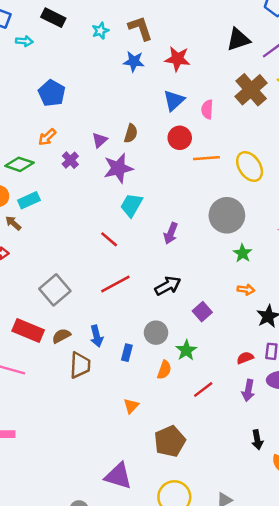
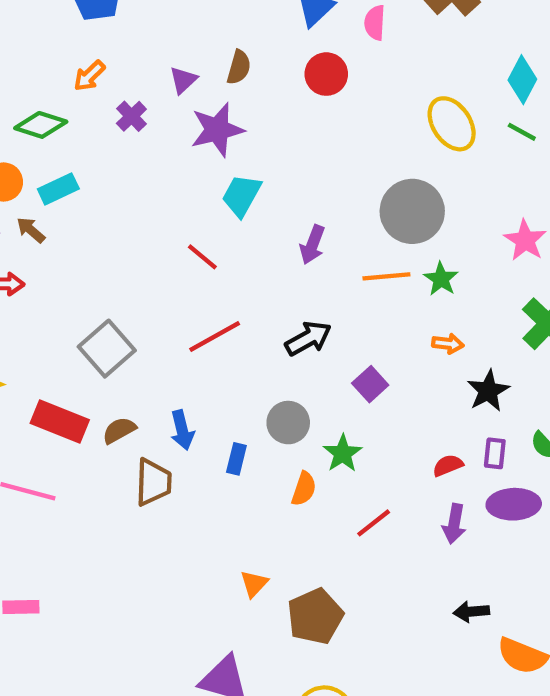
orange line: (206, 158) -> (386, 276), moved
orange triangle: (131, 406) -> (254, 584), moved
black arrow: (257, 440) -> (471, 612), turned 96

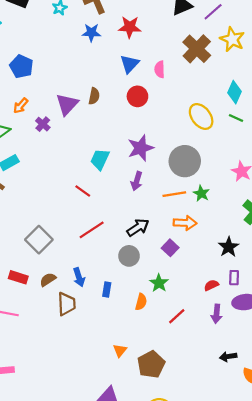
purple triangle: (183, 80) -> (67, 104), size x1.6
purple star: (217, 130) -> (141, 148), moved
orange arrow: (448, 344) -> (185, 223), moved, size x1.5
red rectangle: (60, 422) -> (18, 277), size x0.7
gray circle: (288, 423) -> (129, 256), moved

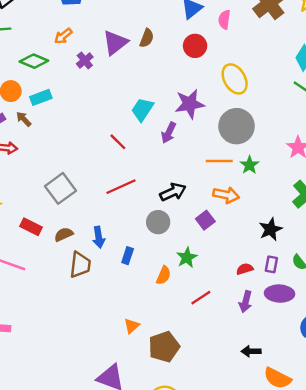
yellow ellipse: (201, 116) -> (235, 79), moved
purple arrow: (137, 181) -> (169, 133), moved

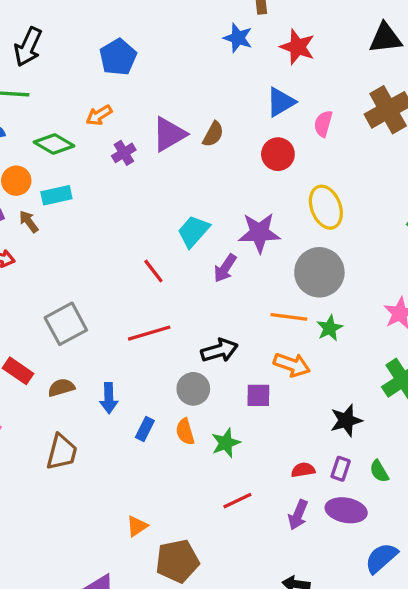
purple square: (205, 220) -> (258, 395), turned 30
brown trapezoid: (80, 265) -> (62, 452), moved
orange semicircle: (164, 275) -> (185, 432), moved, turned 132

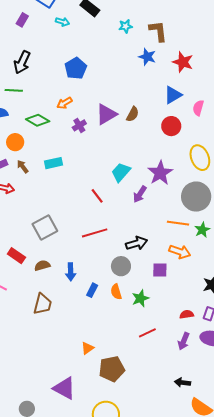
cyan rectangle: (56, 195) -> (53, 163), moved
purple star: (259, 233) -> (160, 173), turned -30

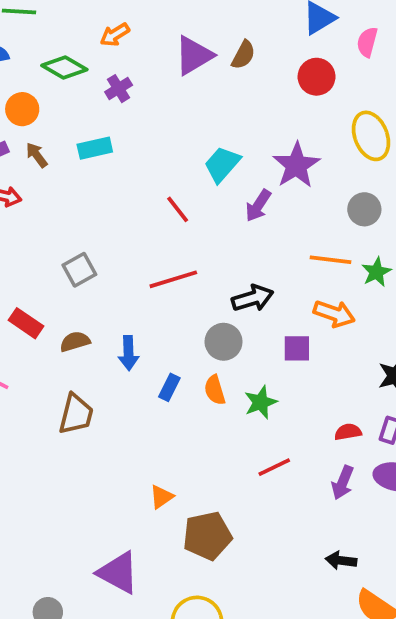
purple cross: (79, 125) -> (119, 89), moved
gray circle: (196, 197) -> (364, 209), size x0.6
gray square: (45, 227) -> (79, 270), size x0.7

